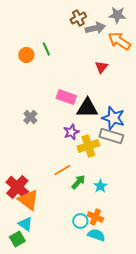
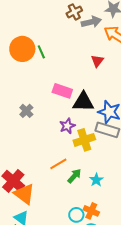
green line: (46, 49) -> (41, 52), moved
orange circle: (26, 55) -> (22, 49), size x1.6

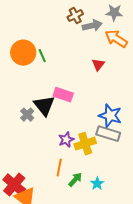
black triangle: (83, 102) -> (44, 106), moved, turned 50
purple star: (67, 126) -> (66, 140), moved
orange line: (58, 164) -> (59, 168), turned -48

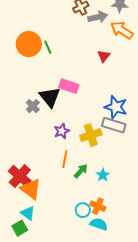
purple star: (66, 140) -> (62, 131), moved

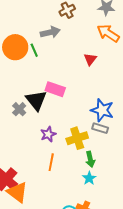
gray arrow: (98, 17) -> (50, 32), moved
gray rectangle: (114, 125) -> (100, 128), size x0.7
green arrow: (81, 171) -> (90, 159), moved, turned 126

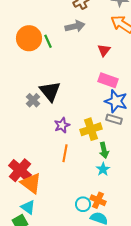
gray arrow: (50, 32) -> (75, 26), moved
pink rectangle: (55, 89) -> (108, 80), moved

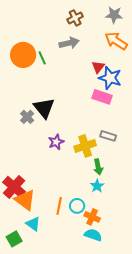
blue star: (116, 101) -> (110, 78), moved
orange line: (65, 153) -> (59, 206), moved
cyan circle: (83, 204) -> (77, 206), moved
cyan triangle: (28, 207) -> (33, 224), moved

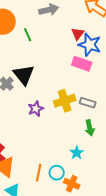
green line: (42, 58) -> (28, 35), moved
yellow cross: (85, 146) -> (65, 101), moved
green arrow: (98, 167) -> (90, 128), moved

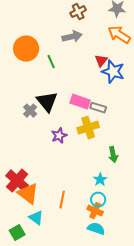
pink rectangle: (82, 64) -> (80, 102), moved
gray rectangle: (88, 103) -> (98, 108), moved
cyan circle: (57, 173) -> (98, 200), moved

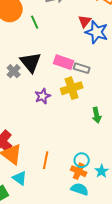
cyan star: (100, 180) -> (102, 171), moved

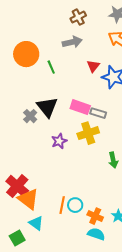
red triangle: (85, 21) -> (93, 66), moved
cyan circle: (82, 160) -> (75, 205), moved

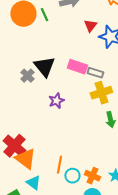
green line: (51, 67) -> (44, 15), moved
yellow cross: (88, 133) -> (101, 93), moved
cyan circle: (75, 205) -> (72, 176), moved

